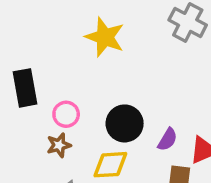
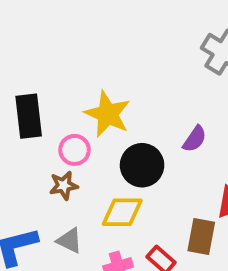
yellow star: (105, 37) -> (108, 114), moved
purple semicircle: (167, 139) -> (195, 139), moved

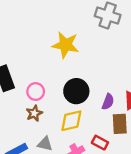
yellow star: (108, 114) -> (65, 45), moved
purple semicircle: (195, 139) -> (108, 102), moved

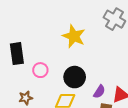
brown star: (34, 113) -> (26, 98), moved

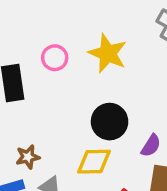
pink circle: (40, 70) -> (55, 58), moved

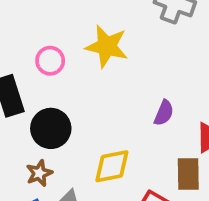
black circle: (110, 122) -> (51, 128), moved
purple semicircle: (151, 146) -> (164, 113), moved

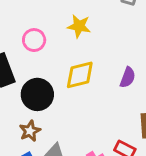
yellow star: (107, 46) -> (79, 26), size x0.7
yellow diamond: (112, 166) -> (80, 75), moved

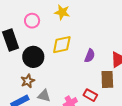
purple semicircle: (128, 77) -> (90, 56), moved

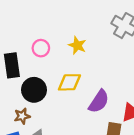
purple semicircle: (90, 56) -> (99, 101), size x1.5

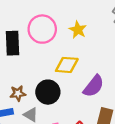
pink circle: (41, 48) -> (42, 29), size x1.6
black circle: (34, 90) -> (48, 92), moved

